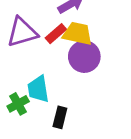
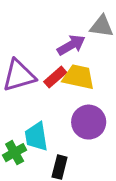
purple circle: (84, 57) -> (89, 122), moved

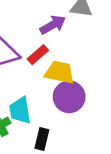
yellow trapezoid: (78, 77) -> (60, 72), moved

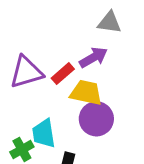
purple arrow: (53, 25) -> (93, 58), moved

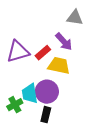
purple arrow: (93, 58) -> (64, 42), turned 78
purple circle: (96, 119) -> (47, 92), moved

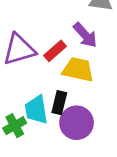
purple circle: (47, 92) -> (77, 123), moved
black rectangle: (46, 115) -> (59, 103), moved

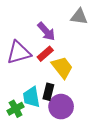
purple arrow: (85, 35) -> (46, 31), moved
yellow trapezoid: (78, 70) -> (62, 67), turned 40

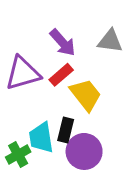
gray triangle: (79, 17) -> (110, 41), moved

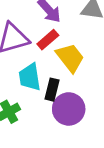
cyan trapezoid: (41, 138) -> (30, 77), moved

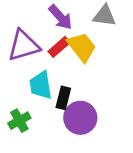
yellow trapezoid: (70, 58) -> (82, 47), moved

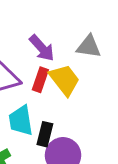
red rectangle: (59, 47) -> (40, 80), turned -30

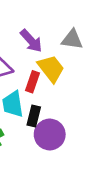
red rectangle: (40, 80) -> (33, 82), moved

